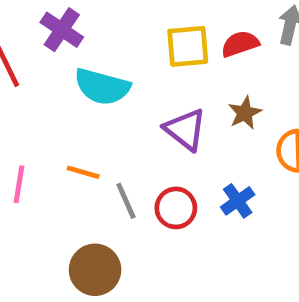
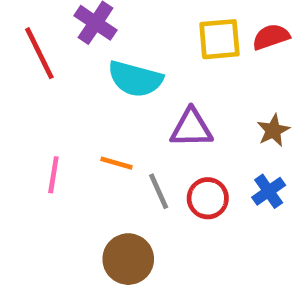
brown star: (245, 113) -> (273, 130), moved
purple triangle: (185, 130) -> (191, 128), moved, turned -39

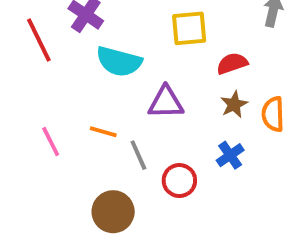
red semicircle: (271, 37) -> (232, 63), moved
pink line: (53, 175) -> (51, 141), turned -36
red circle: (208, 198) -> (179, 181), moved

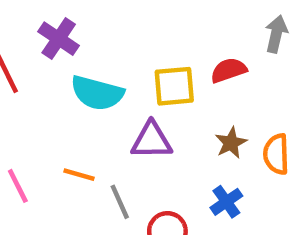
yellow square: (189, 28) -> (174, 86), moved
red semicircle: (232, 63) -> (229, 70), moved

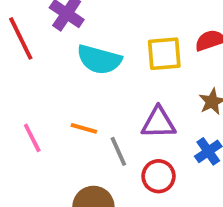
purple triangle: (152, 141) -> (159, 123), moved

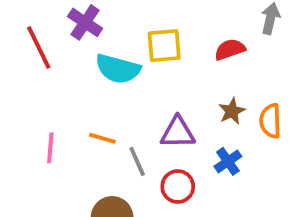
yellow square: (164, 54) -> (164, 46), moved
pink line: (32, 138) -> (50, 148), turned 32

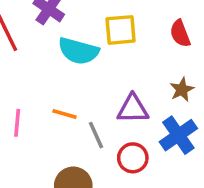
red semicircle: (230, 49) -> (180, 33), turned -92
blue cross: (228, 161) -> (178, 135), size x1.5

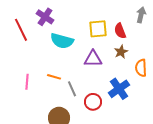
yellow square: (121, 30) -> (98, 29), moved
brown star: (182, 90) -> (121, 52), moved
purple triangle: (133, 109) -> (93, 59), moved

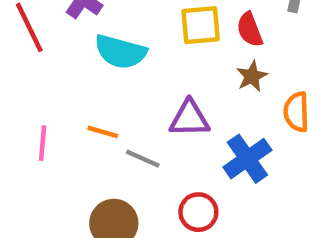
purple triangle: (93, 59) -> (190, 119), moved
gray line: (72, 89) -> (143, 159), turned -42
red circle: (93, 102) -> (198, 212), moved

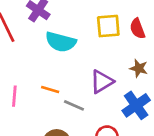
brown star: (252, 76) -> (139, 68), moved, turned -30
purple triangle: (190, 119) -> (102, 82), turned -30

